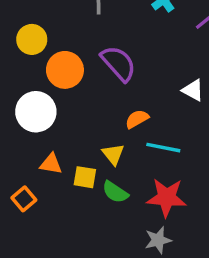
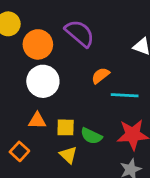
white circle: (36, 112) -> (43, 81), moved
yellow triangle: (113, 154) -> (68, 155), moved

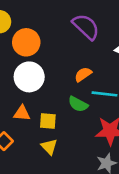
purple semicircle: (80, 33) -> (86, 27), moved
green semicircle: (91, 136) -> (78, 104), moved

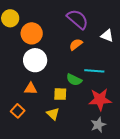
orange semicircle: (83, 74) -> (76, 44), moved
yellow square: (48, 121) -> (60, 94), moved

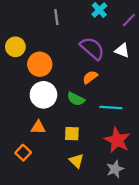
white triangle: (107, 36) -> (122, 50), moved
green semicircle: (74, 80) -> (76, 99), moved
red star: (100, 99) -> (117, 140), turned 30
yellow triangle: (53, 114) -> (76, 161), moved

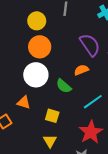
yellow circle: (15, 47) -> (37, 21), moved
cyan line: (111, 107) -> (93, 102), turned -54

